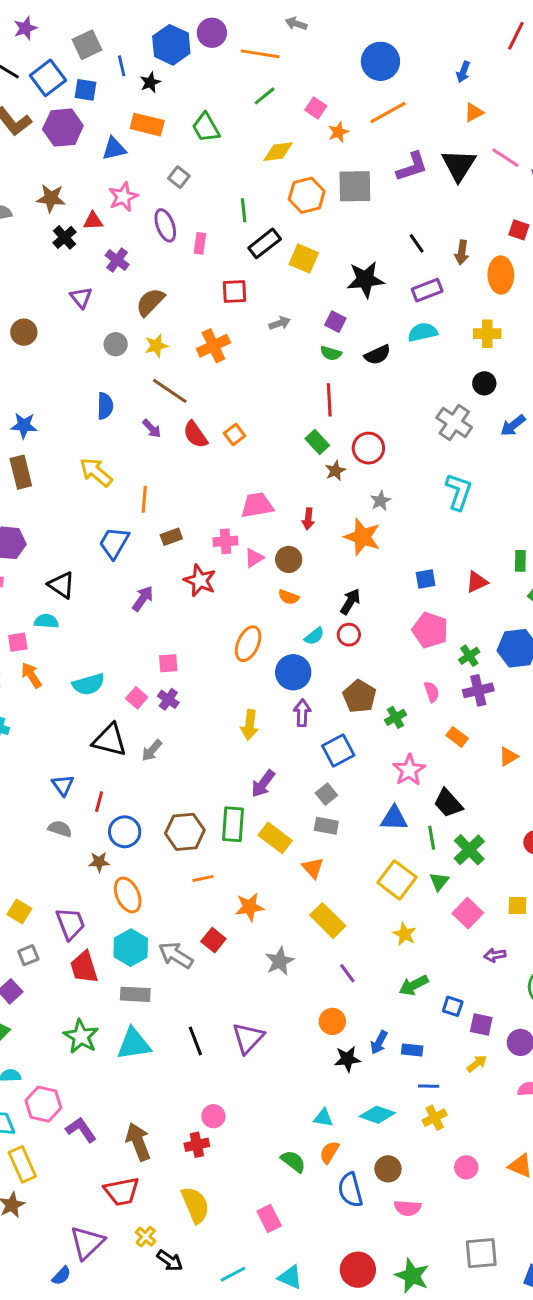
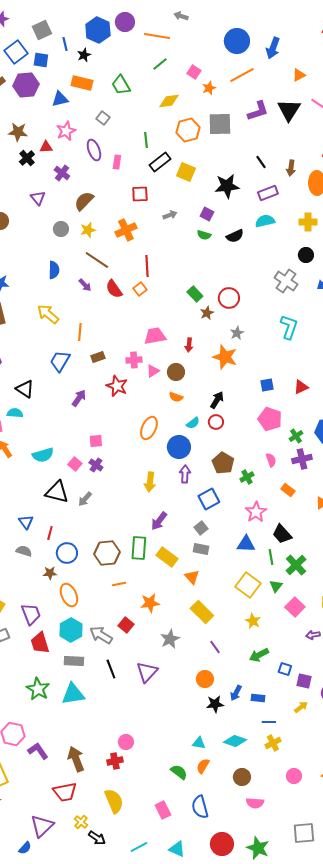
blue arrow: (463, 72) -> (273, 48), moved, size x1.5
red line: (329, 400) -> (147, 266), moved
purple triangle: (248, 1038) -> (147, 672), moved
black line: (195, 1041) -> (111, 669), moved
blue semicircle: (350, 1190) -> (200, 807), moved

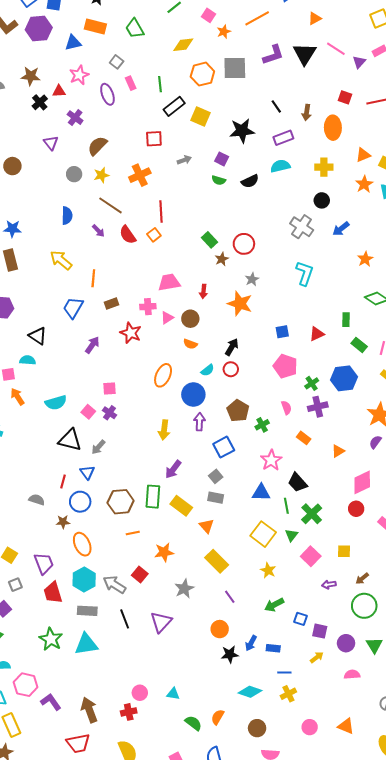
pink rectangle: (117, 162) -> (131, 83), moved, turned -32
blue triangle: (26, 522) -> (87, 472), moved
cyan triangle: (199, 743) -> (173, 694), moved

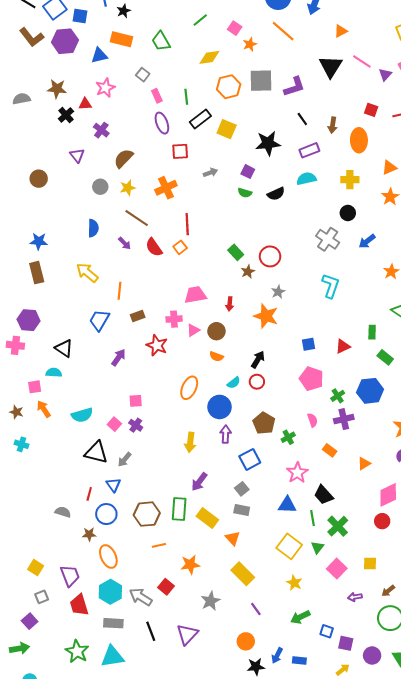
orange line: (257, 18) -> (283, 31), turned 70
purple L-shape: (273, 55) -> (294, 87), moved
purple ellipse: (107, 94) -> (162, 123), moved

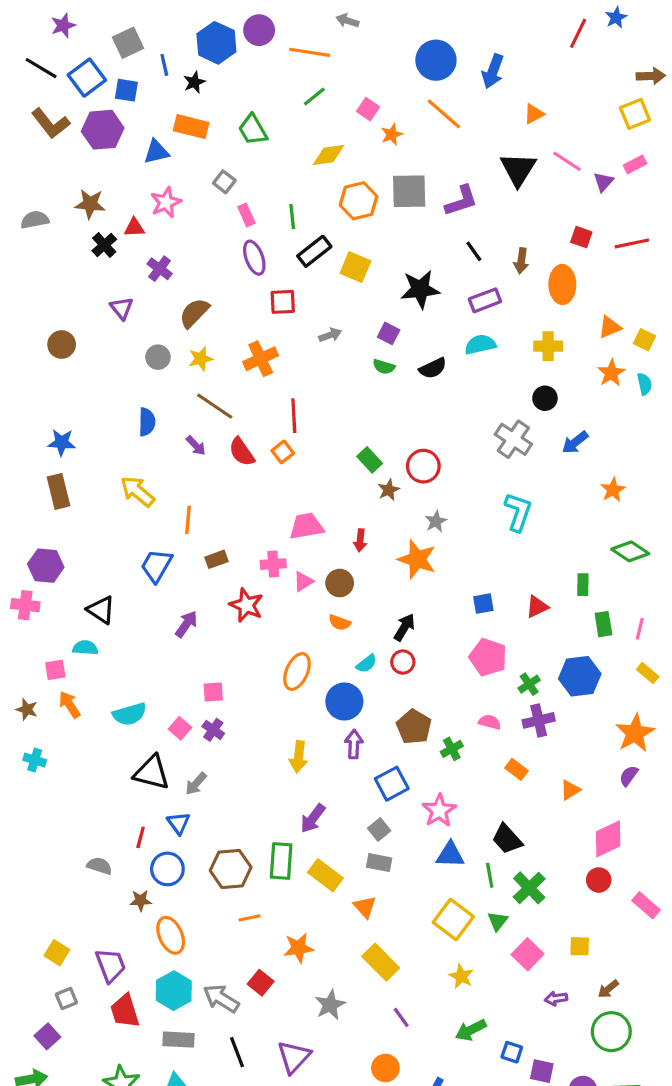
green rectangle: (385, 357) -> (603, 624), turned 42
pink semicircle: (312, 420) -> (490, 722), turned -56
pink star: (297, 473) -> (439, 810), moved

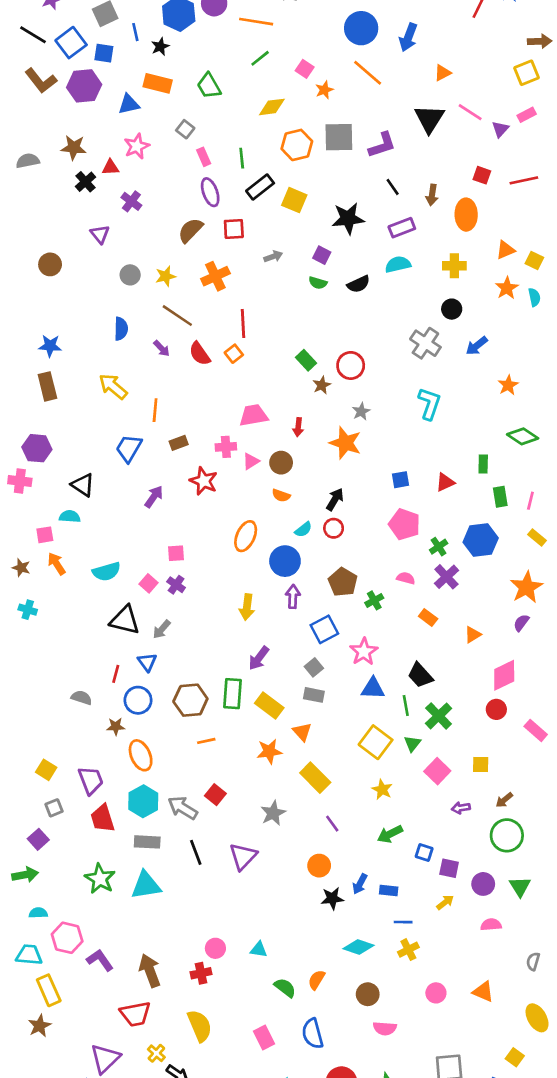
brown semicircle: (194, 313) -> (190, 230), moved
purple cross: (539, 720) -> (446, 577), turned -30
orange star: (299, 948) -> (269, 751), moved

